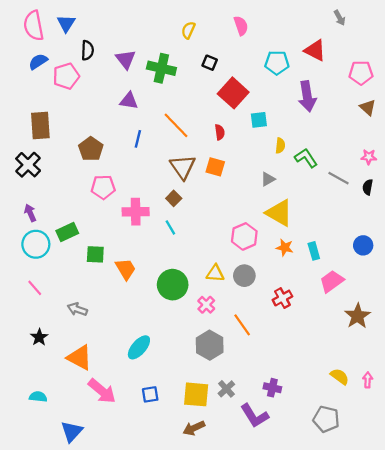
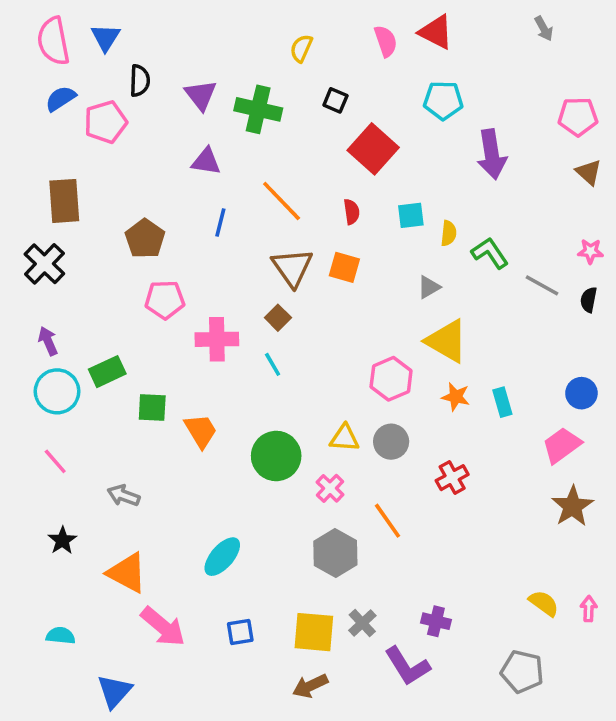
red triangle: (315, 50) -> (436, 32), moved
cyan square: (259, 120) -> (411, 215), moved
pink trapezoid: (332, 281) -> (562, 445), moved

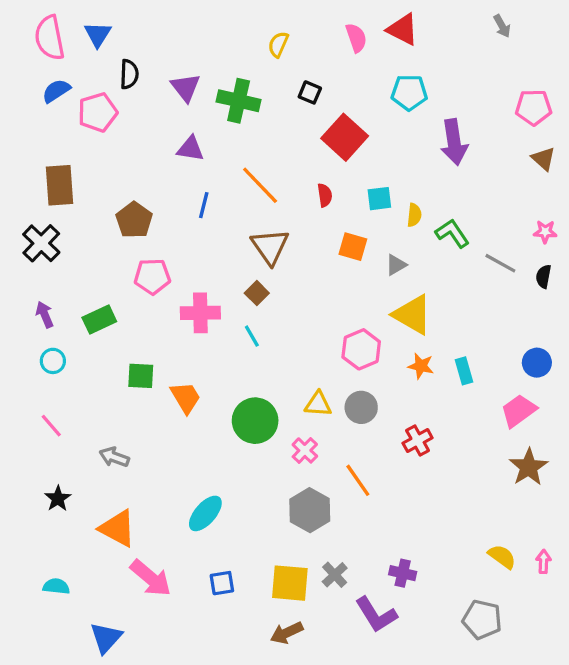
orange square: (344, 267) -> (353, 247), moved
green rectangle: (107, 372) -> (99, 320), moved
cyan circle: (57, 391) -> (53, 361), size x0.6

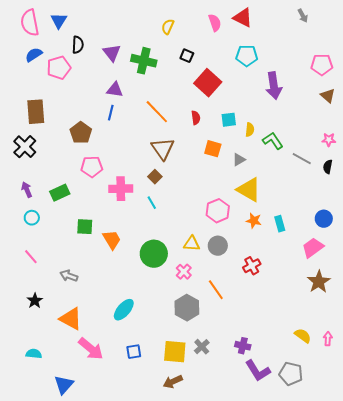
blue line: (204, 205) -> (111, 113), moved
purple L-shape: (376, 615) -> (258, 371), moved

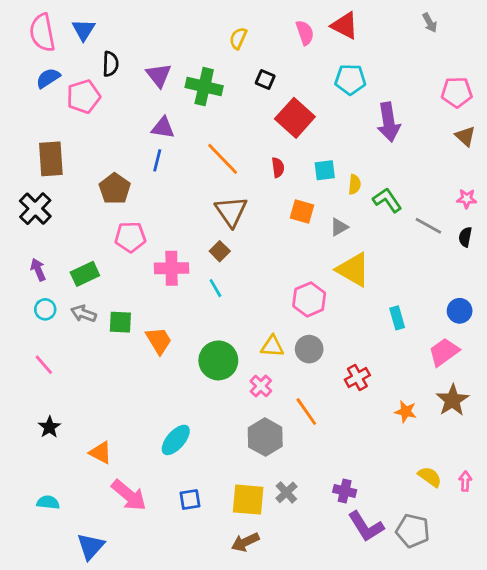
orange star: (254, 221) -> (406, 412), moved
gray arrow: (69, 276) -> (84, 314), moved
orange triangle: (71, 319) -> (101, 453), size x0.7

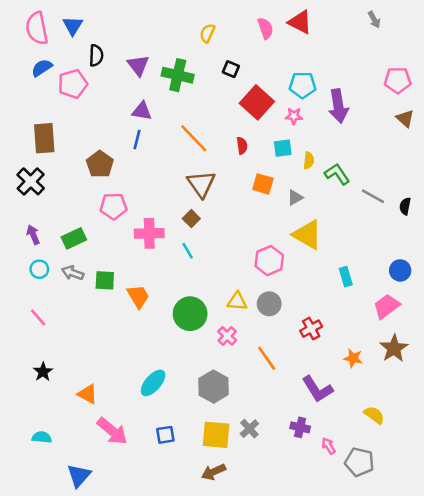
cyan pentagon: (350, 79) -> (303, 85), moved
pink star: (467, 199) -> (294, 116), moved
gray hexagon: (265, 437) -> (214, 387), moved
pink arrow: (465, 481) -> (328, 446), moved, turned -35
purple L-shape: (366, 526) -> (317, 389), moved

